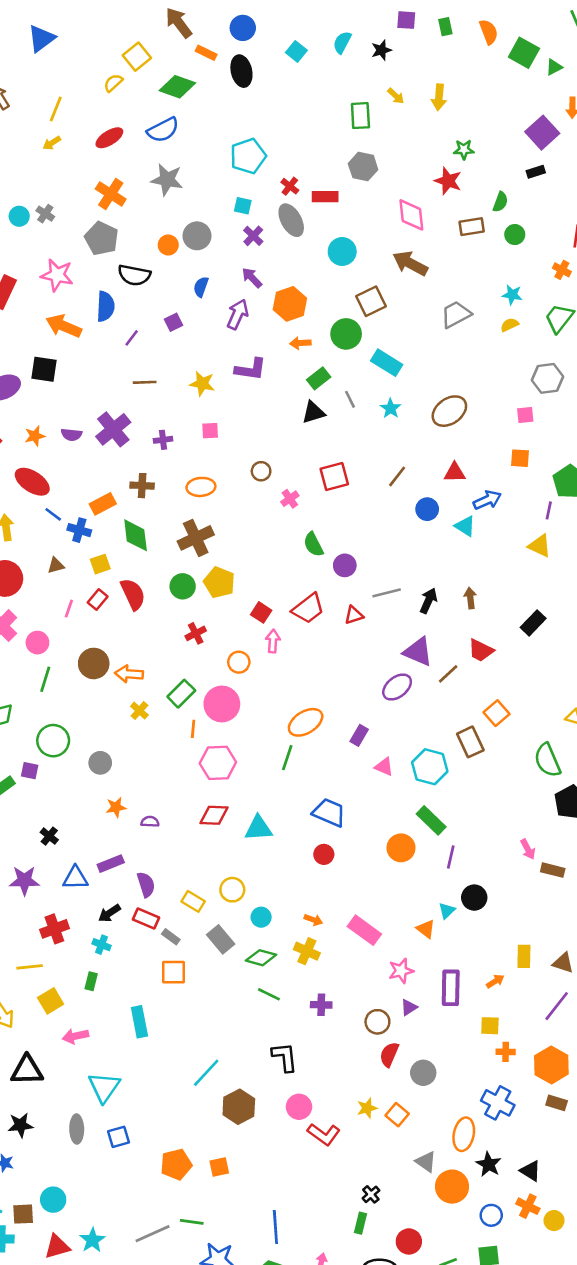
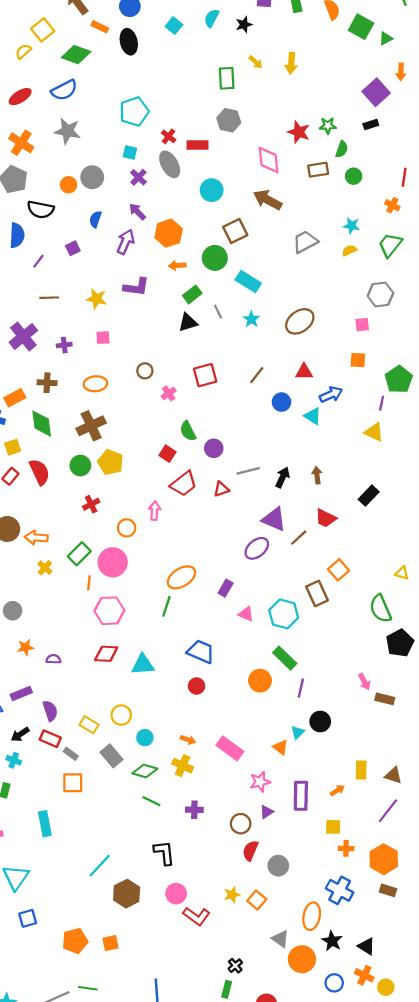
green star: (464, 150) -> (328, 126), moved
red square: (261, 612) -> (167, 454), moved

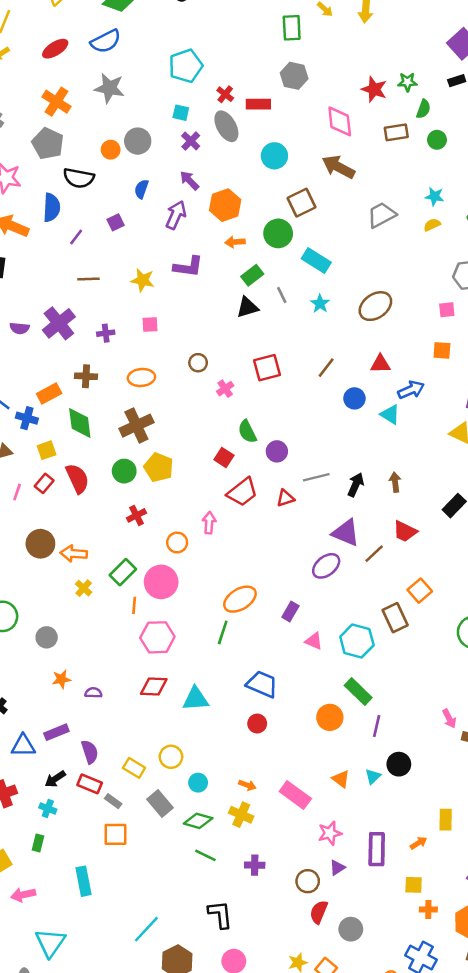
orange triangle: (280, 747) -> (341, 779), moved

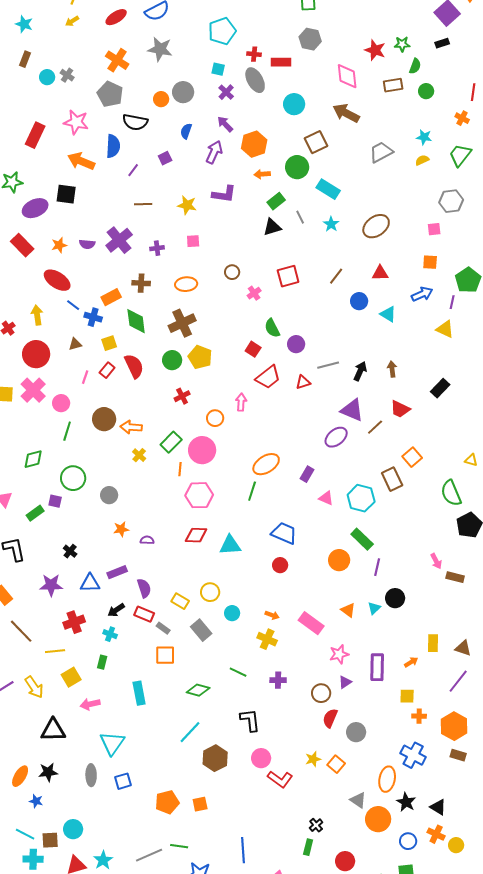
red cross: (225, 94) -> (254, 54), turned -32
blue arrow: (411, 390) -> (422, 294), moved
green diamond: (198, 821) -> (198, 690), moved

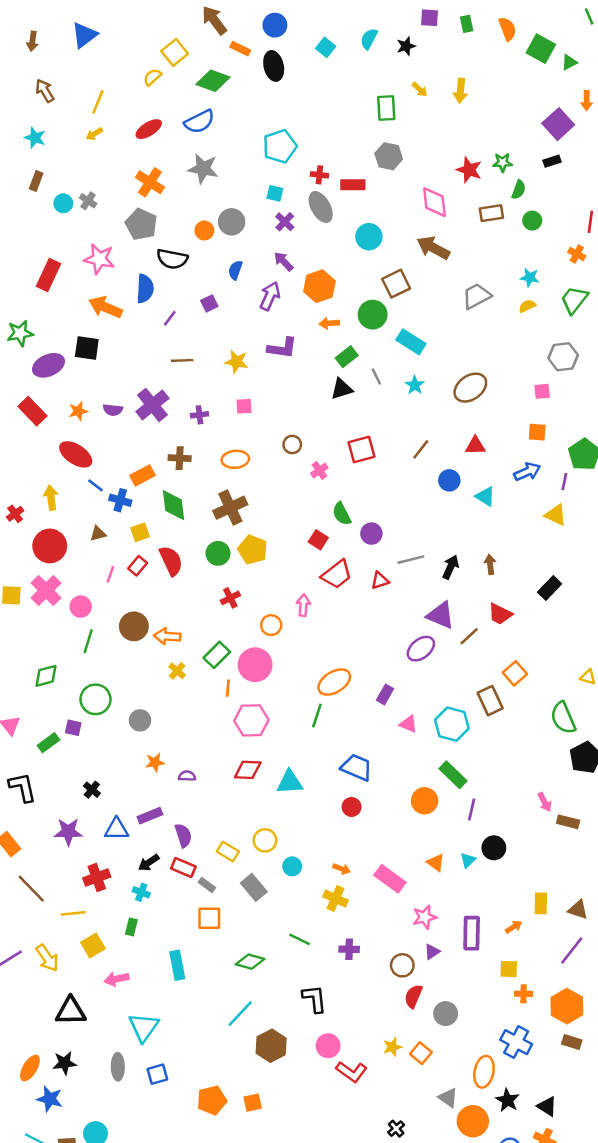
blue star: (36, 801) -> (50, 1099), size x1.5

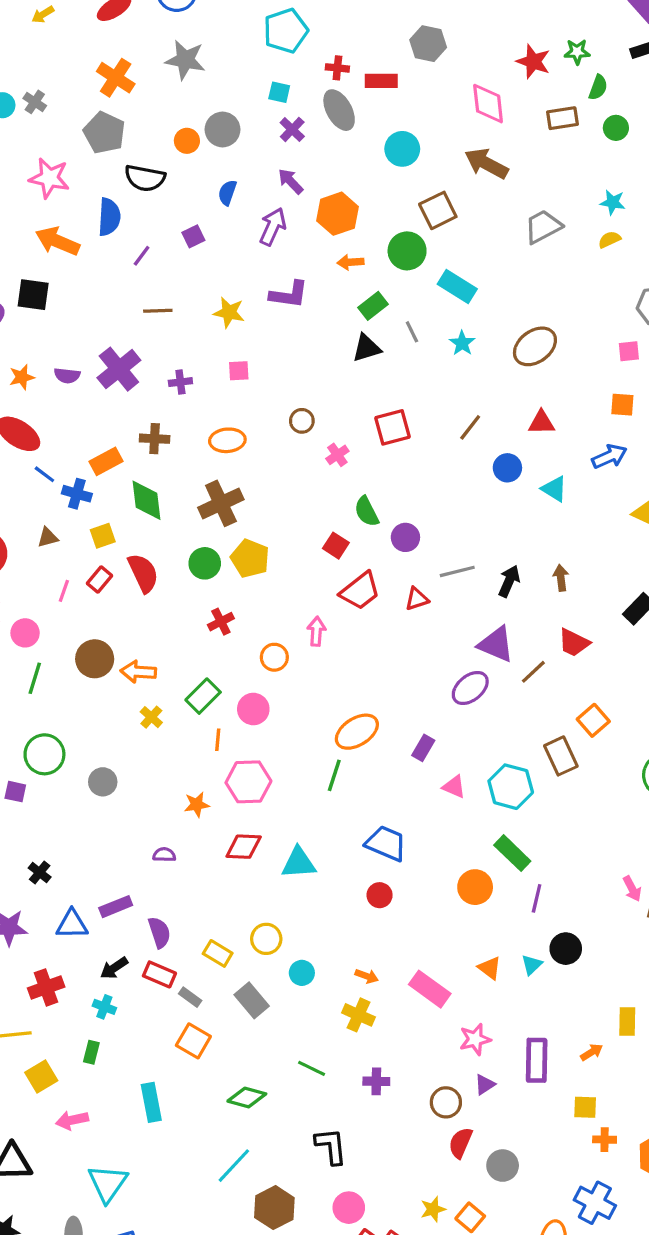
pink circle: (255, 665) -> (253, 709), size x0.7
orange star: (155, 762) -> (197, 805), moved
orange square: (209, 918) -> (193, 1041), turned 30

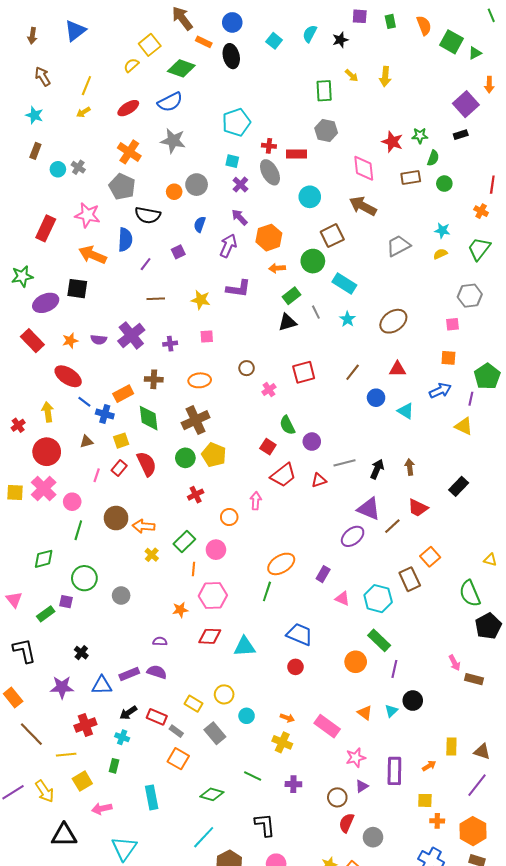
purple semicircle: (159, 932) -> (157, 672), moved, turned -54

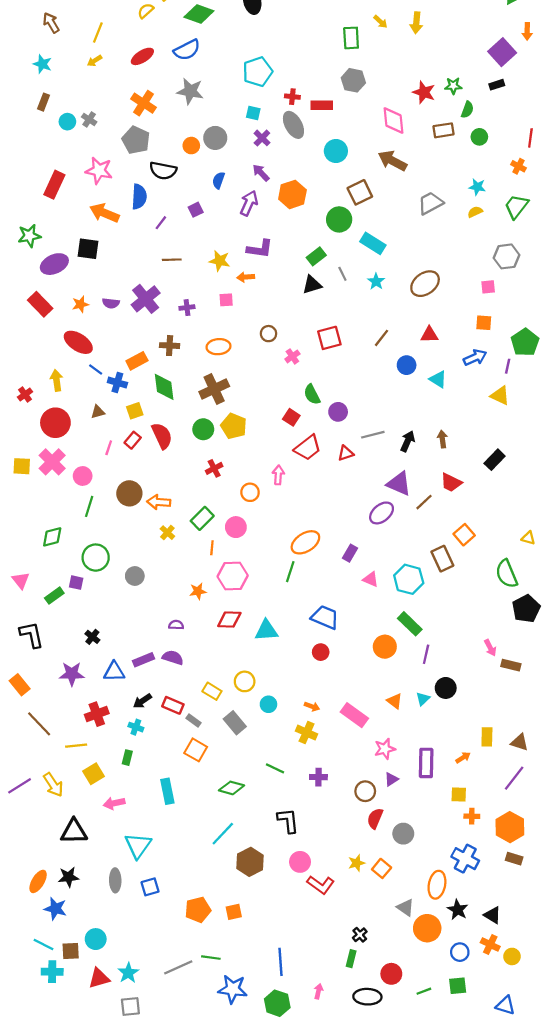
orange arrow: (277, 268) -> (246, 277), moved

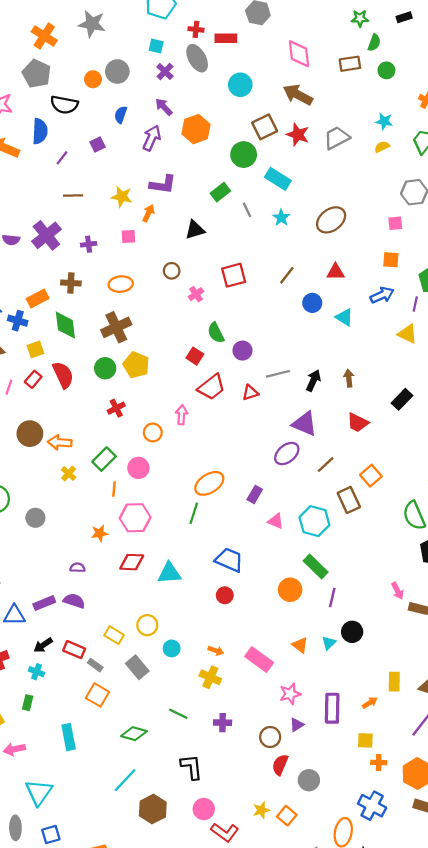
red star: (424, 92) -> (298, 135), moved
orange arrow: (246, 277) -> (148, 213), turned 119
black triangle: (312, 285) -> (195, 230), moved
brown line: (424, 502) -> (326, 465), moved

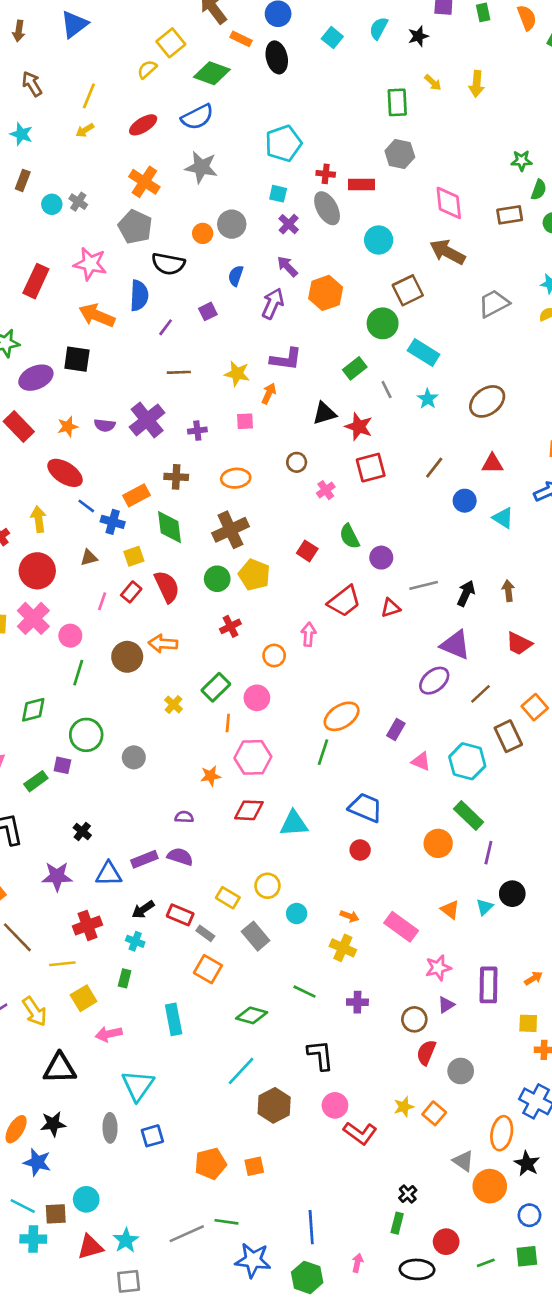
red star: (298, 135) -> (359, 427), moved
red square: (195, 356) -> (307, 551), moved
orange arrow: (60, 442) -> (163, 644), moved

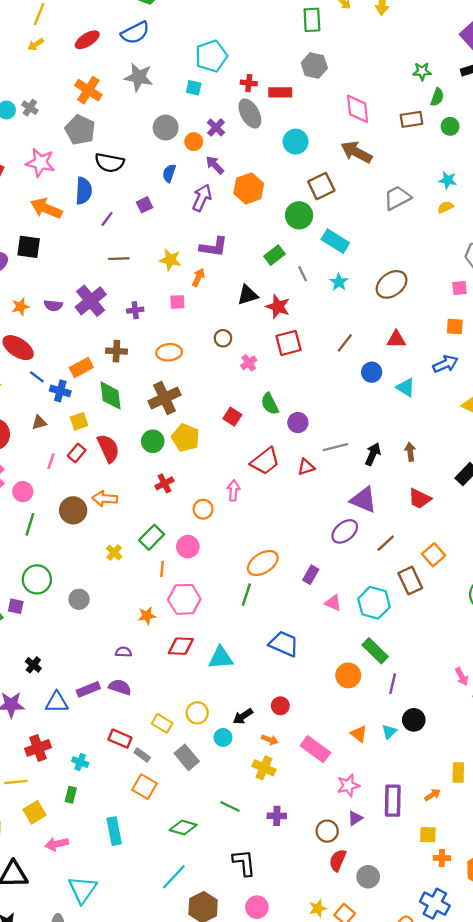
cyan square: (278, 194) -> (194, 88), moved
orange circle: (203, 233) -> (194, 142), moved
red circle: (360, 850) -> (280, 706), moved
black arrow: (143, 910) -> (243, 716), moved

